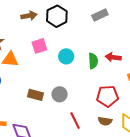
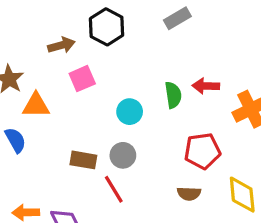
brown arrow: (29, 16) -> (61, 45), moved
cyan circle: (66, 56) -> (130, 112), moved
red line: (75, 121) -> (114, 189), moved
brown semicircle: (105, 121) -> (189, 194), moved

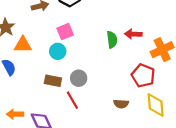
pink square: (82, 79) -> (65, 32), moved
cyan circle: (130, 112) -> (58, 51), moved
red pentagon: (202, 151) -> (143, 76), moved, turned 30

